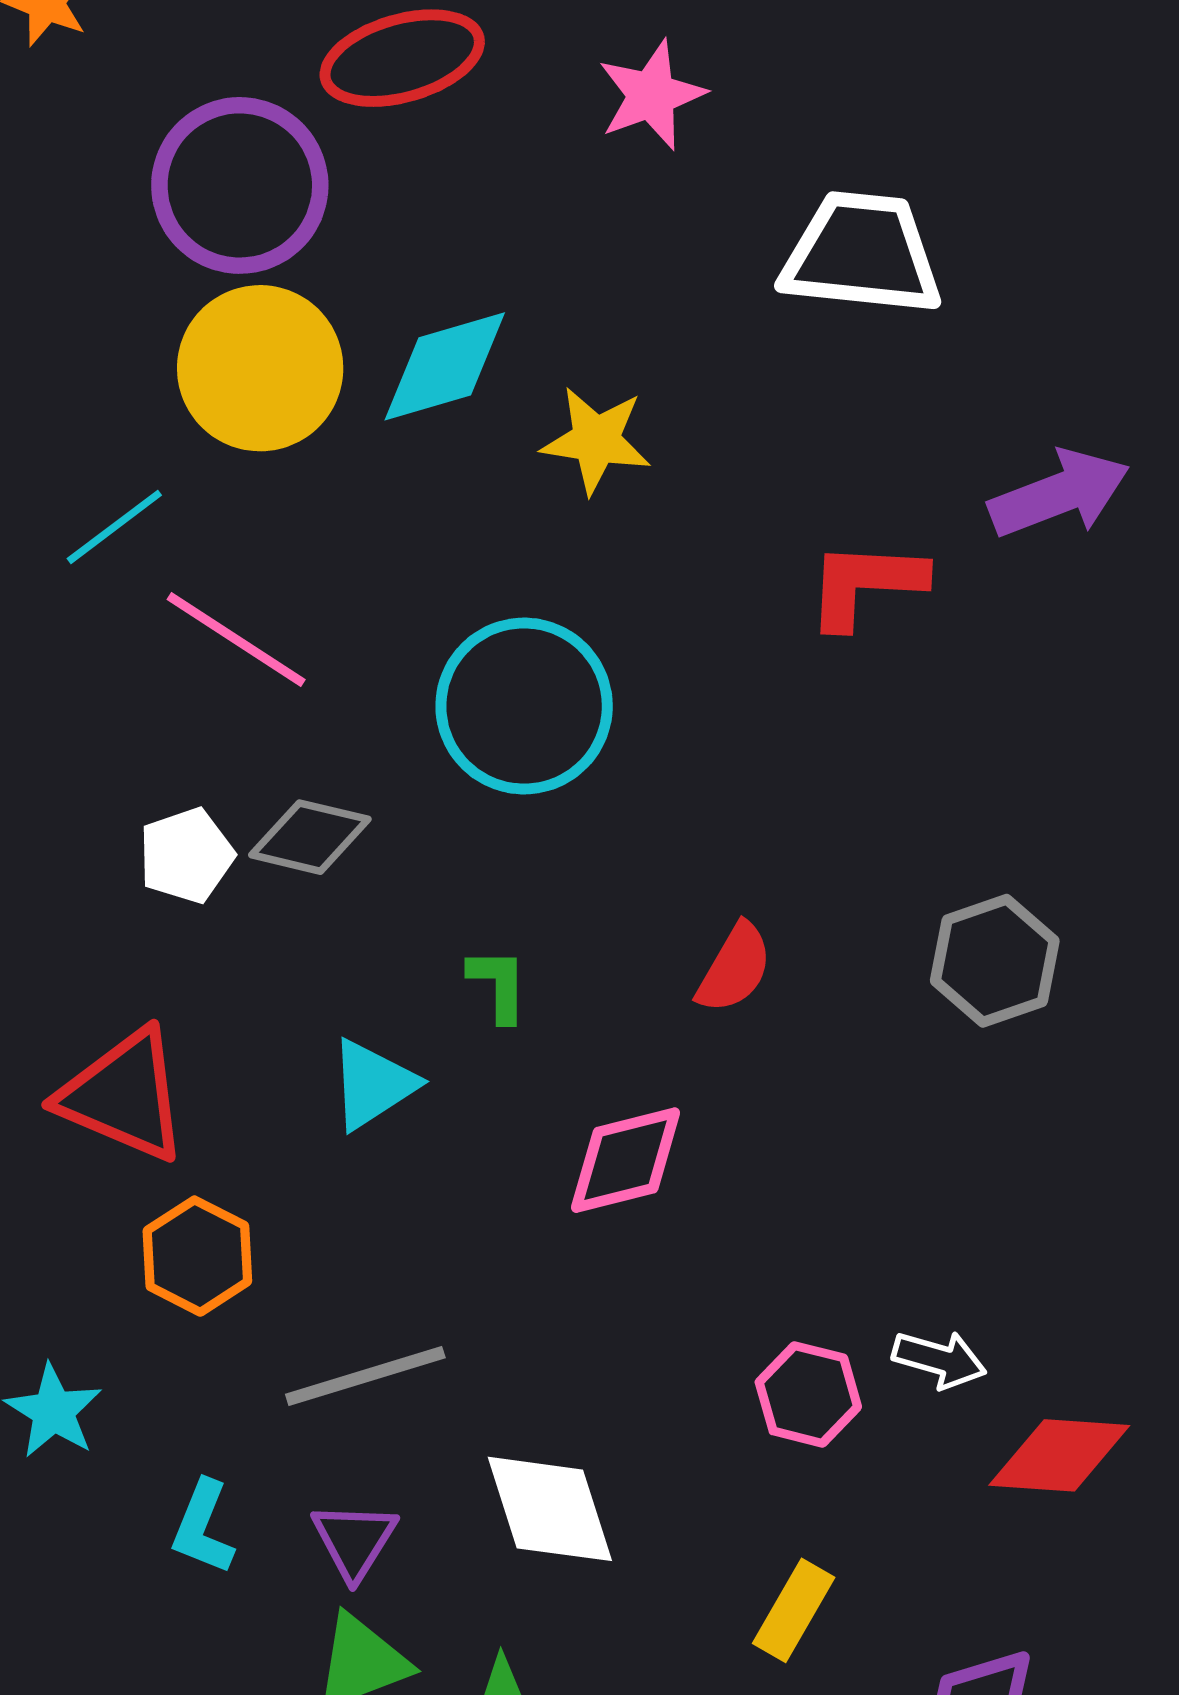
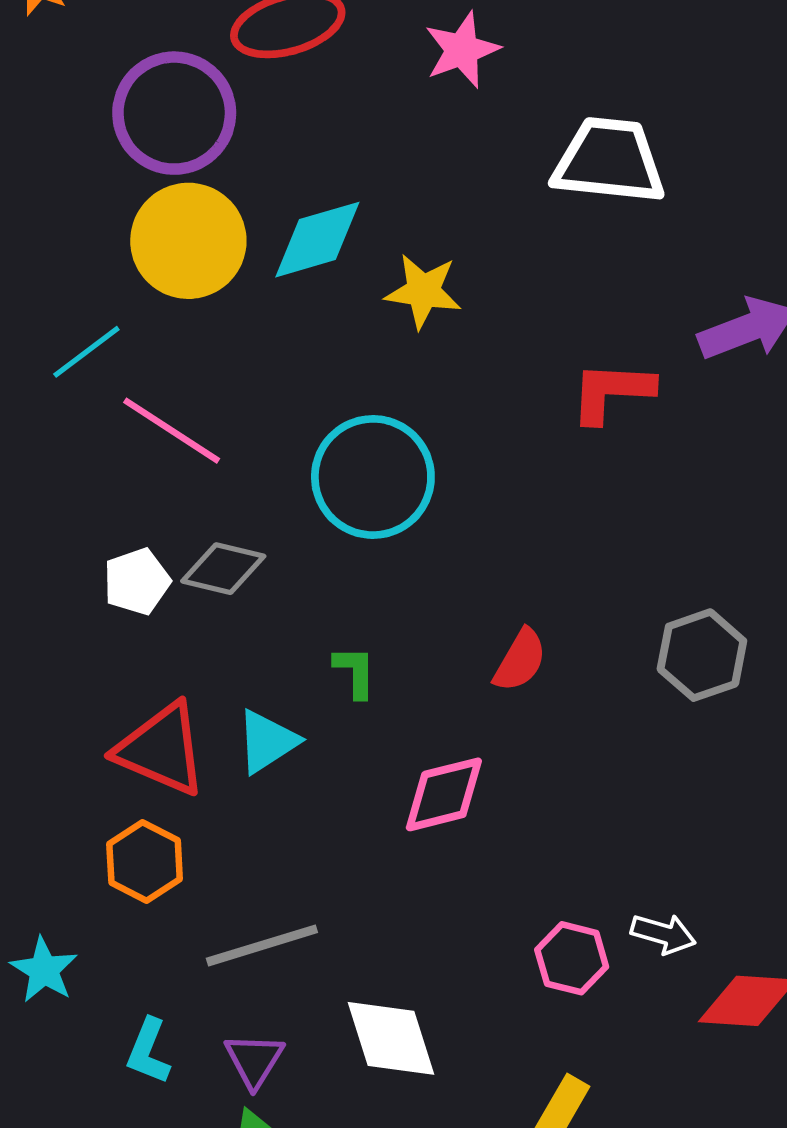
red triangle: (124, 1095) -> (161, 749), moved

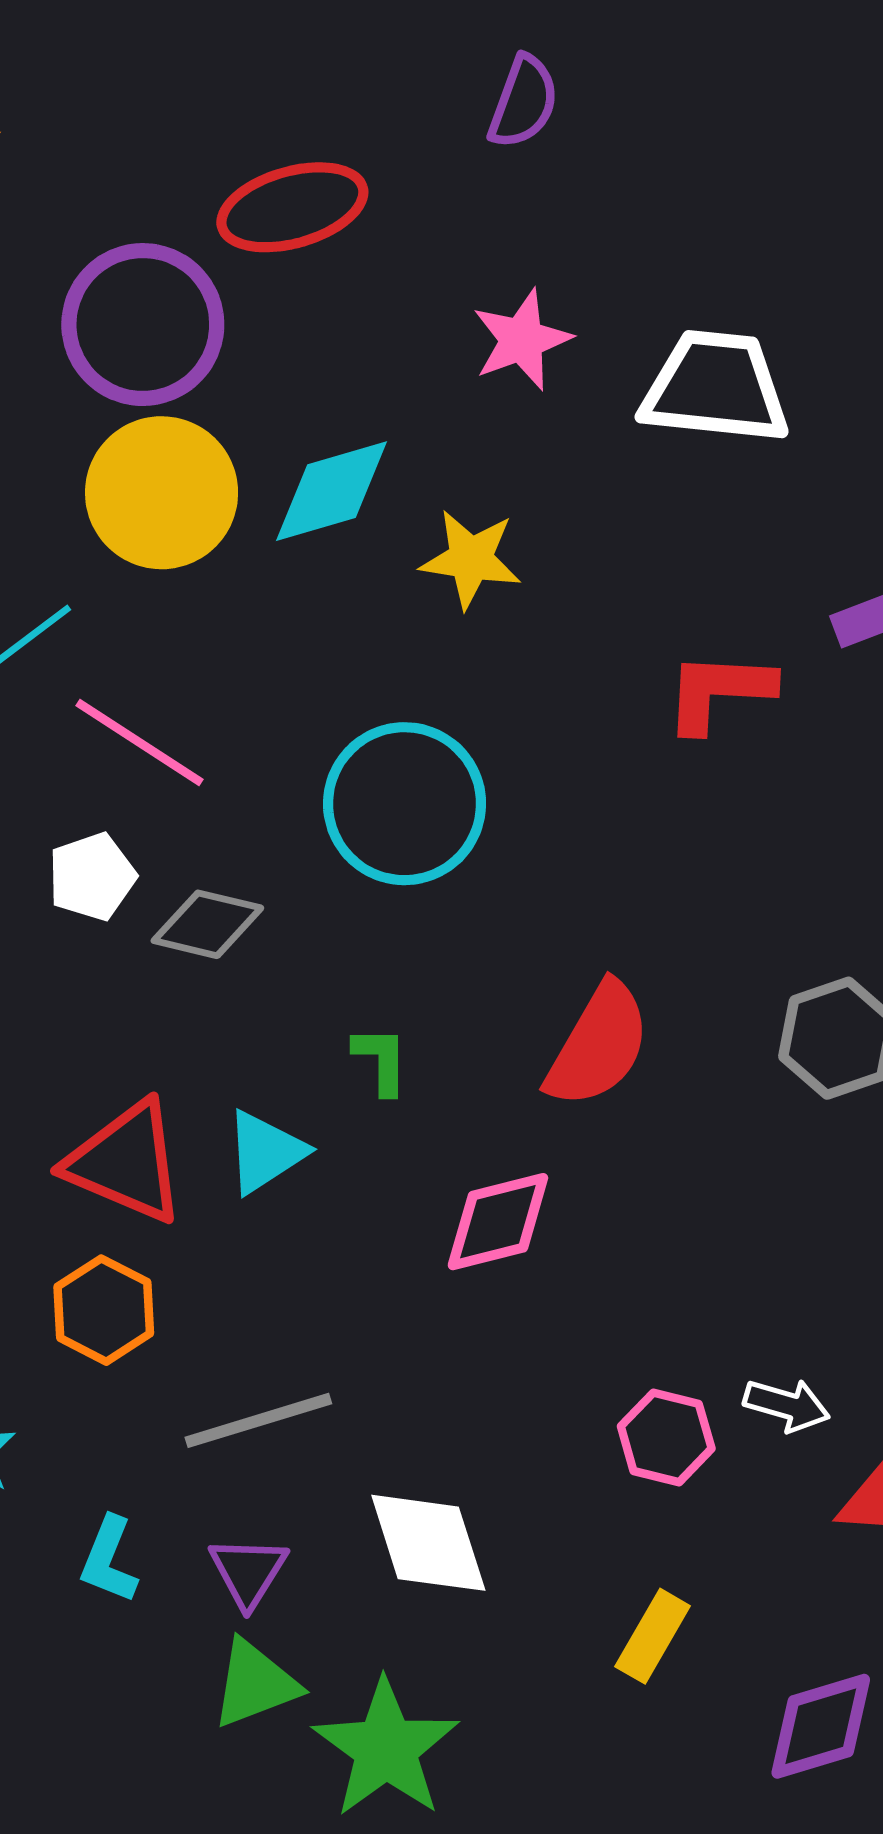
pink star: (462, 50) -> (522, 340), moved
white pentagon: (137, 582) -> (92, 877), moved
red semicircle: (520, 660) -> (598, 1045), size x1.5

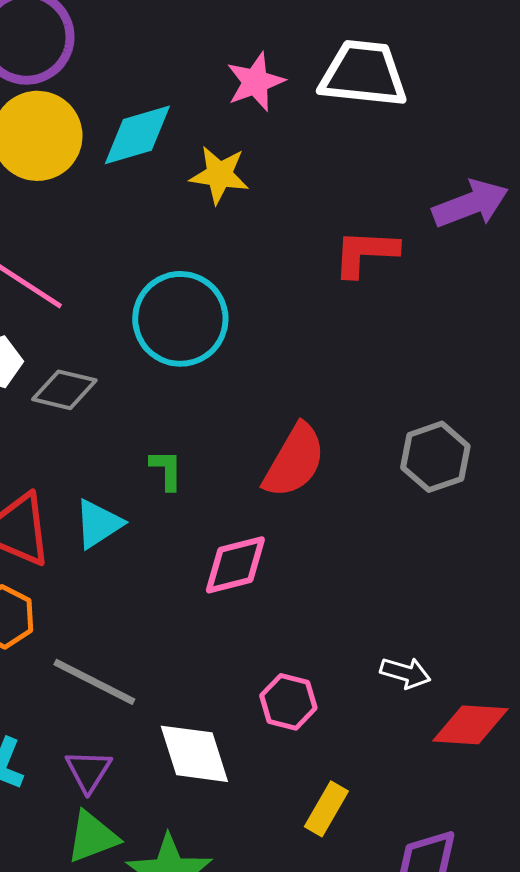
pink star: (522, 340) -> (255, 82), moved
gray line: (258, 1420) -> (94, 682), turned 44
pink hexagon: (666, 1437) -> (288, 702), moved

